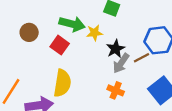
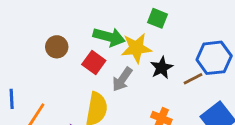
yellow star: (94, 33) -> (136, 48), size x1.5
gray arrow: (121, 63) -> (122, 79), moved

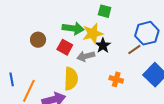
black star: (162, 68) -> (103, 46), moved
gray arrow: (122, 79) -> (86, 56), turned 48

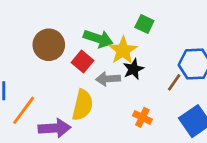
yellow star: (93, 33) -> (123, 50), turned -30
brown circle: (38, 40) -> (49, 45), size x1.5
brown line: (134, 50) -> (174, 82), turned -32

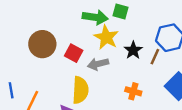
green arrow: (98, 39) -> (95, 17), moved
black star: (133, 69) -> (133, 50), moved

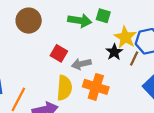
yellow star: (106, 37) -> (125, 37), moved
brown circle: (42, 44) -> (29, 21), moved
orange cross: (133, 91) -> (96, 87), moved, size x1.6

